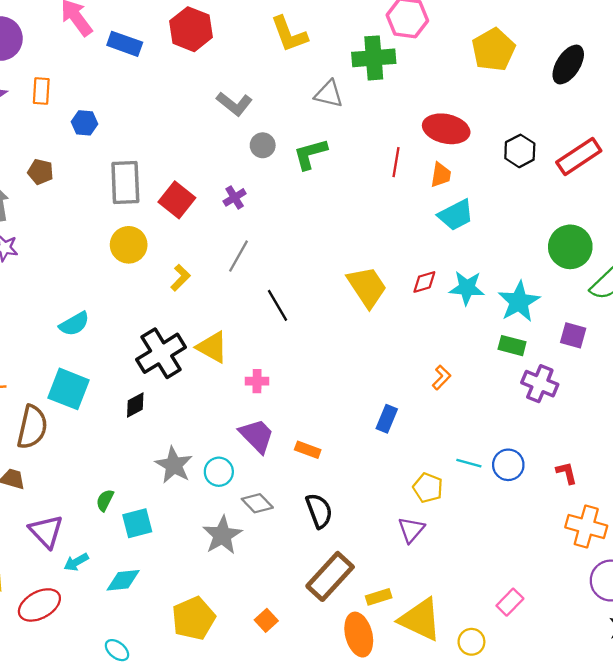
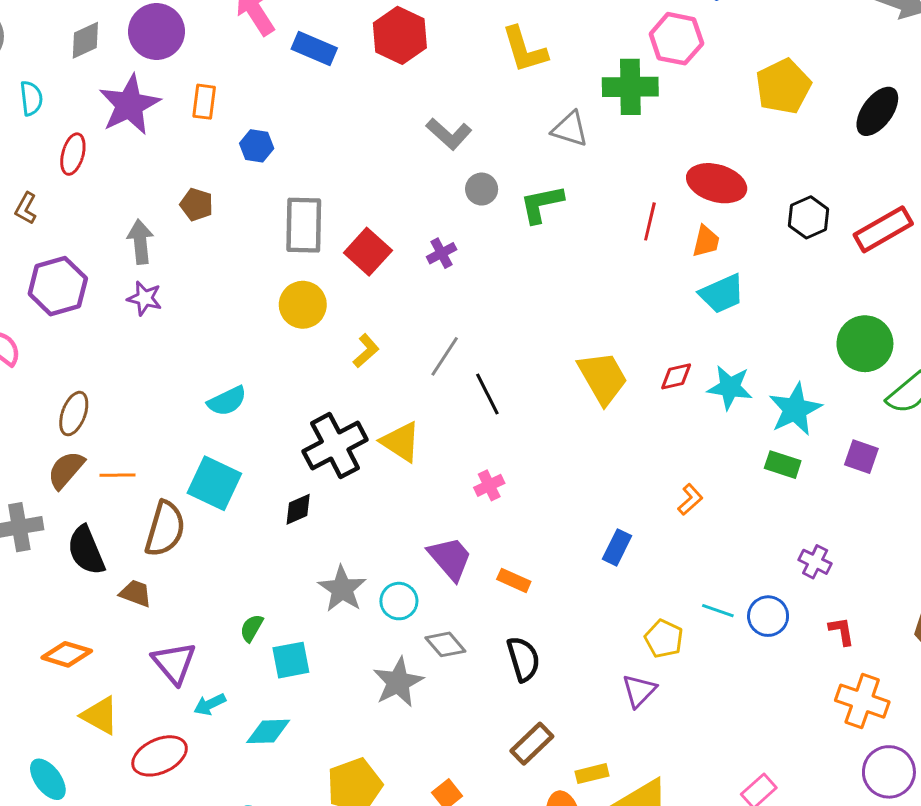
gray line: (238, 256) -> (445, 356), moved
pink cross: (257, 381) -> (489, 485), moved, turned -30
purple cross: (540, 384) -> (815, 562), moved, size x0.7
brown rectangle: (330, 576) -> (532, 744), size x0.7

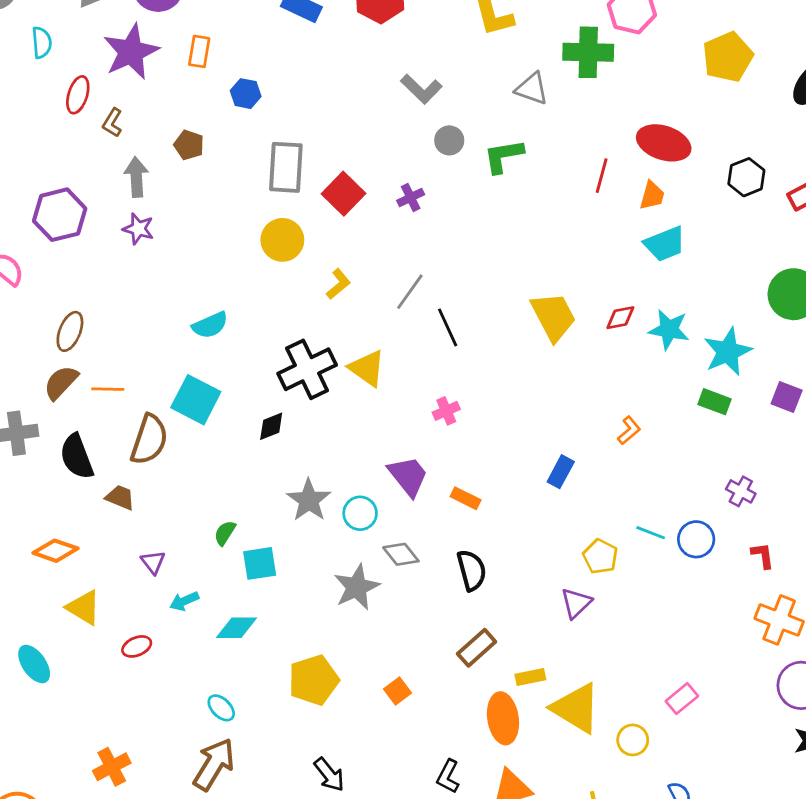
brown L-shape: (26, 208) -> (112, 123), moved
purple triangle: (174, 663) -> (153, 562), size x0.6
red ellipse: (160, 756) -> (137, 646), size x0.6

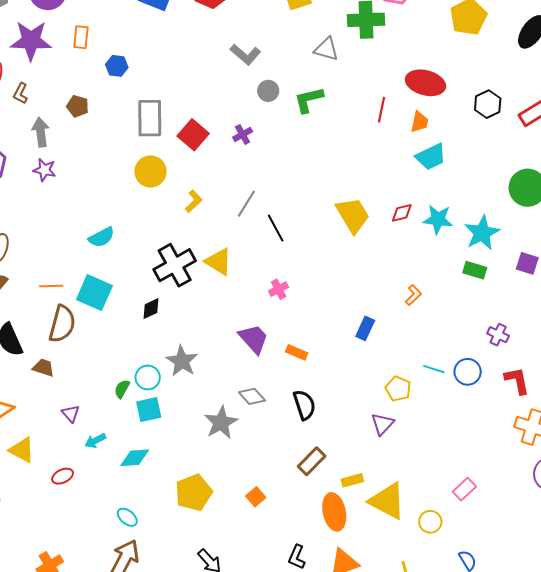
purple star: (131, 52) -> (31, 41), turned 30
orange line: (108, 389) -> (51, 286), moved
cyan circle: (360, 513) -> (148, 377), moved
red L-shape: (763, 555) -> (517, 381), size x1.4

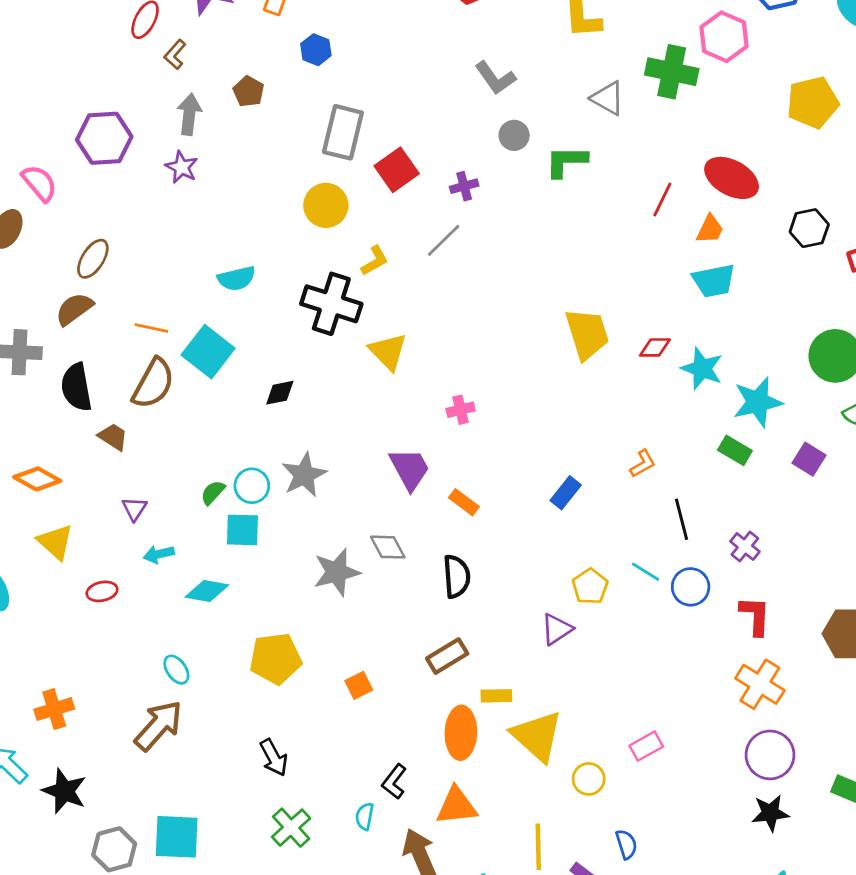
gray line: (246, 204) -> (444, 240), moved
black line: (276, 228) -> (682, 519), moved
black cross: (175, 265) -> (331, 304), moved, turned 33

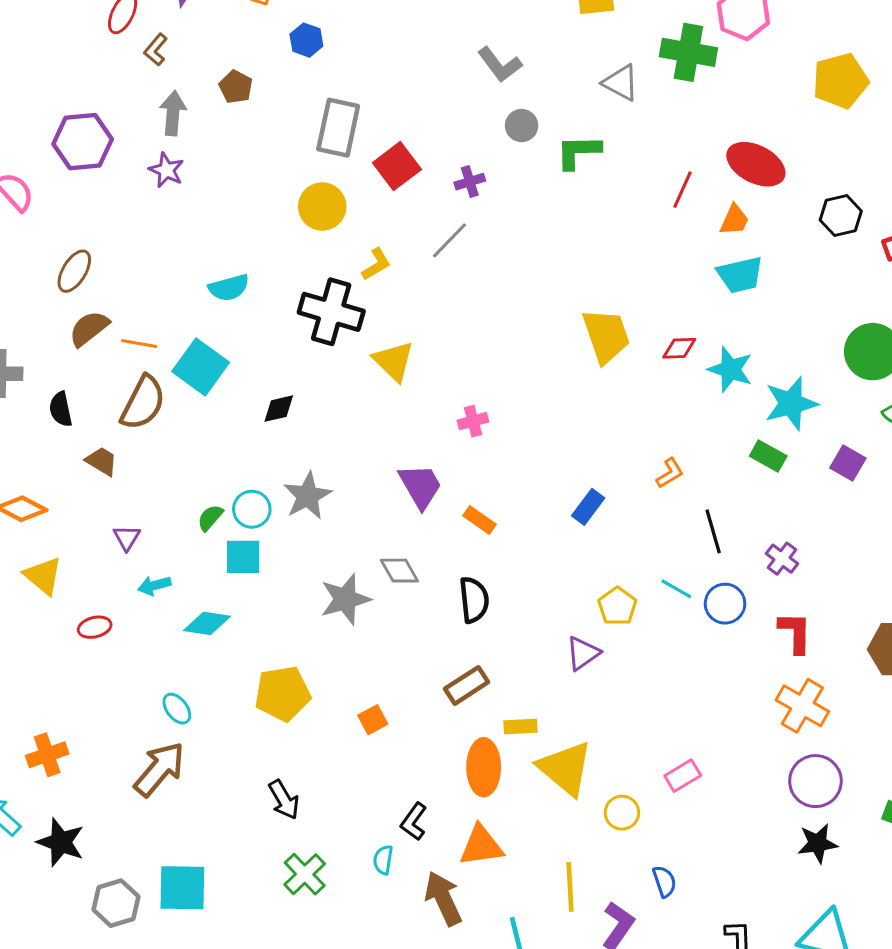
brown semicircle: (74, 309) -> (89, 328), moved
black semicircle: (76, 387) -> (61, 409), size x0.7

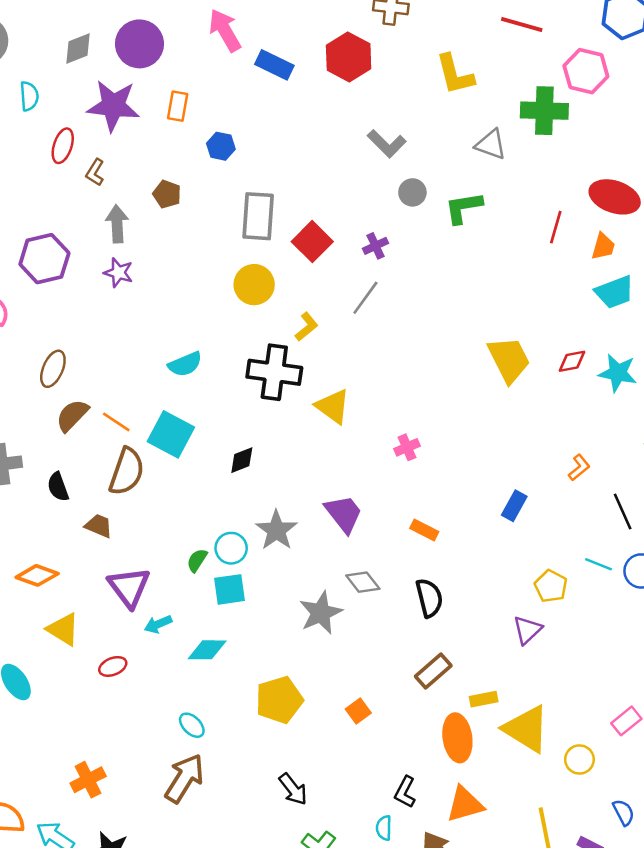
orange line: (139, 343) -> (116, 422), turned 32
purple trapezoid: (420, 486) -> (344, 514), moved
purple triangle: (127, 538) -> (129, 587), size x1.8

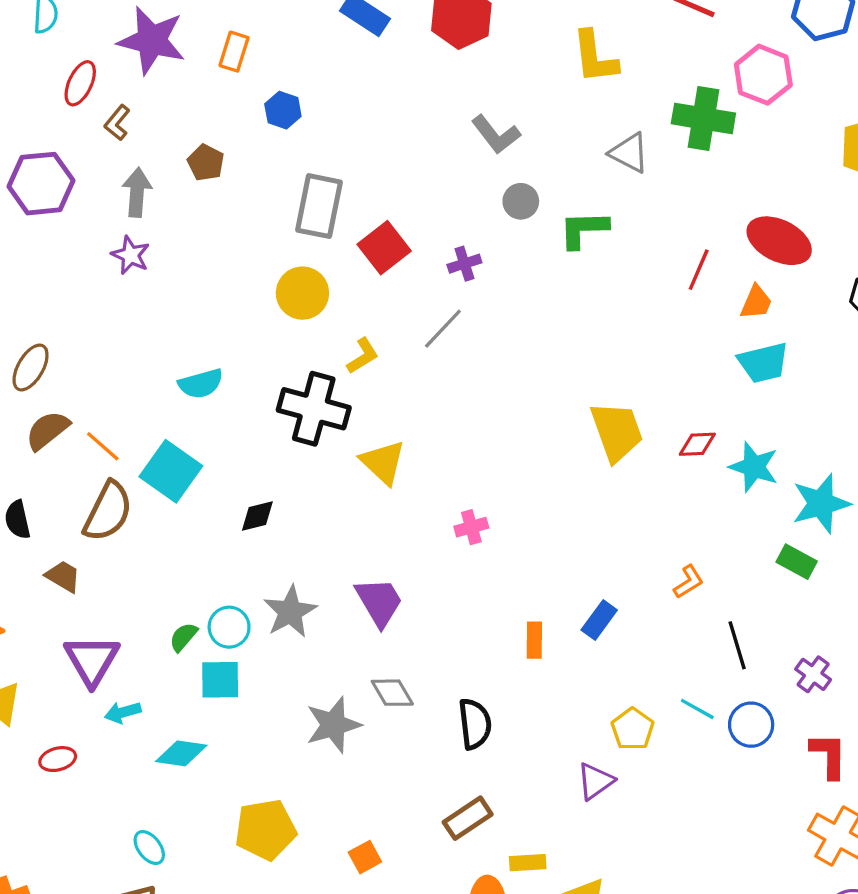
purple hexagon: (44, 259) -> (41, 184), moved
orange rectangle: (424, 530) -> (534, 640), moved, turned 56

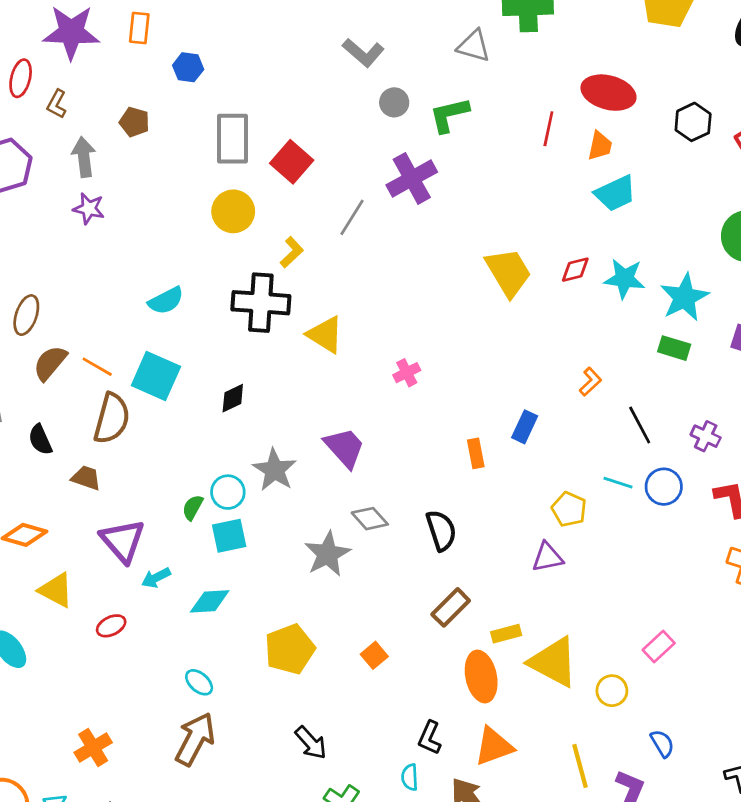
purple cross: (464, 264) -> (412, 178), moved, size x1.8
purple triangle: (595, 781) -> (547, 557), turned 36

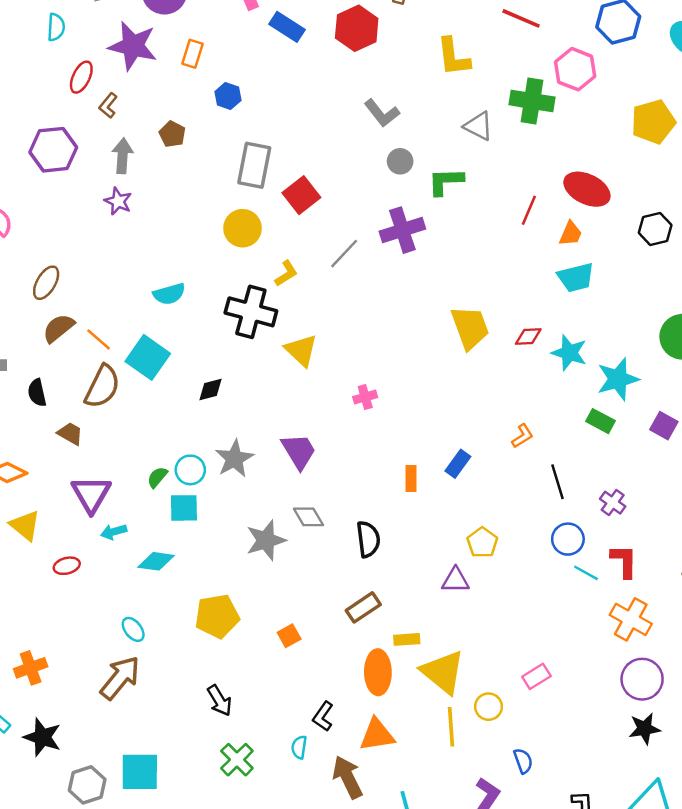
cyan line: (618, 483) -> (586, 573), moved
yellow line: (580, 766) -> (451, 727), moved

